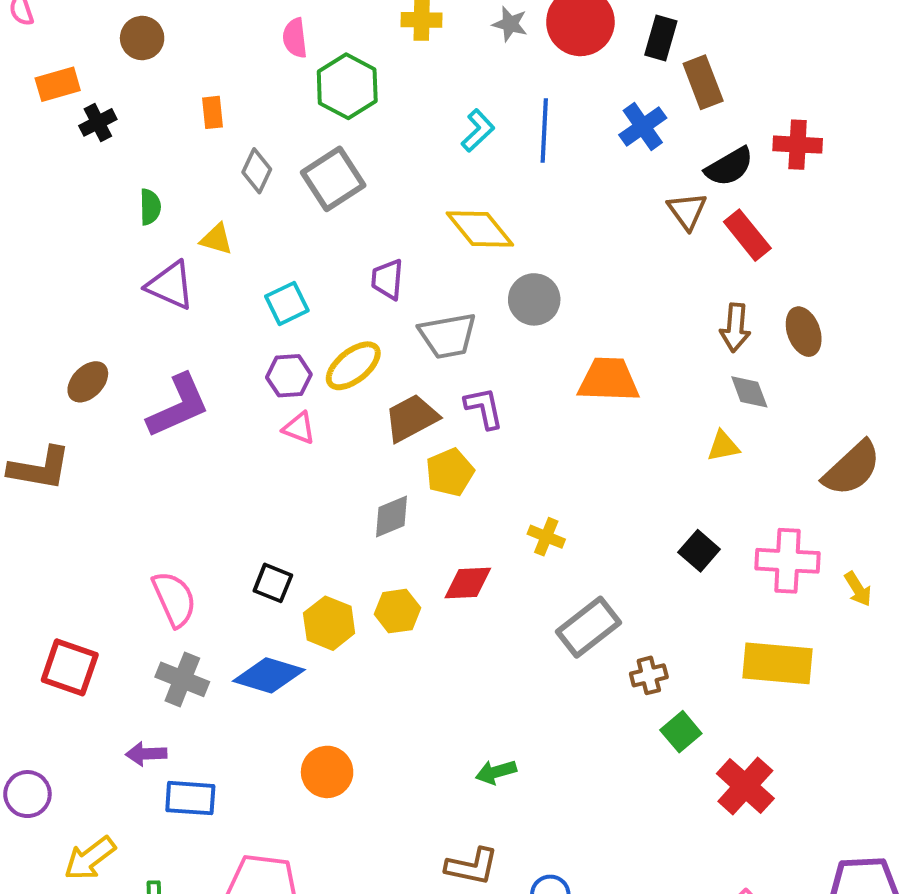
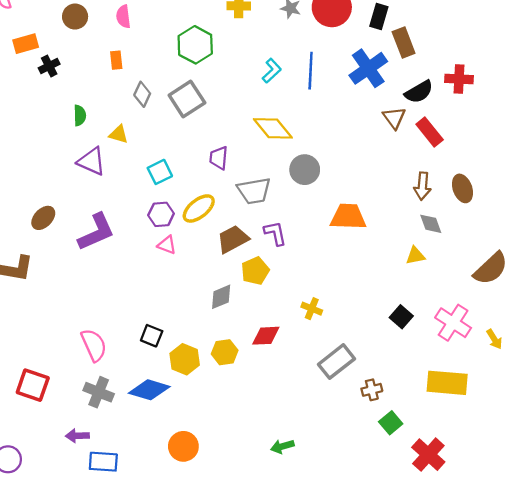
pink semicircle: (295, 38) -> (123, 17), moved
blue cross: (643, 126) -> (368, 68), size x1.4
pink cross: (788, 561) -> (453, 323), turned 30

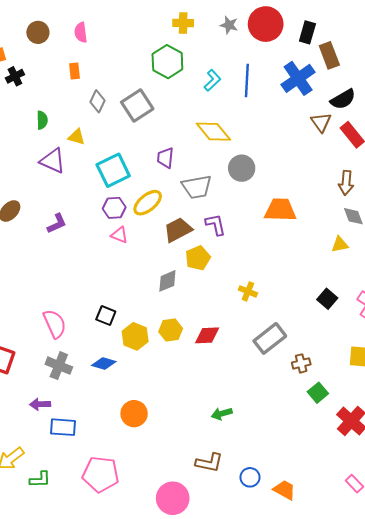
green hexagon: (195, 45) -> (167, 62), moved
cyan square: (160, 172) -> (113, 170), size x1.5
purple L-shape: (96, 232) -> (57, 224), size x0.6
red diamond: (266, 336) -> (207, 335), moved
blue diamond: (149, 390) -> (104, 363), size x0.7

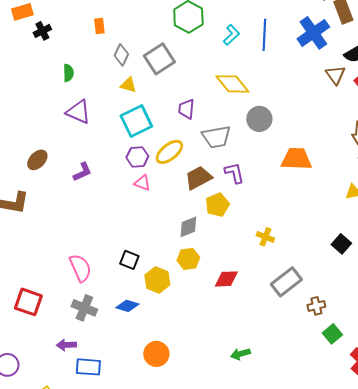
yellow triangle: (77, 137) -> (128, 85), moved
yellow hexagon: (171, 330) -> (188, 259), moved

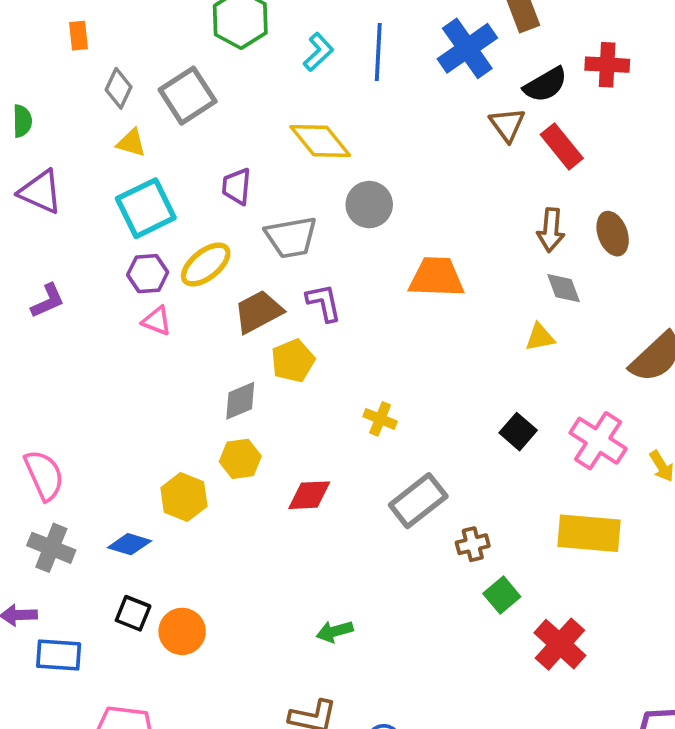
black square: (129, 260) -> (133, 613), moved

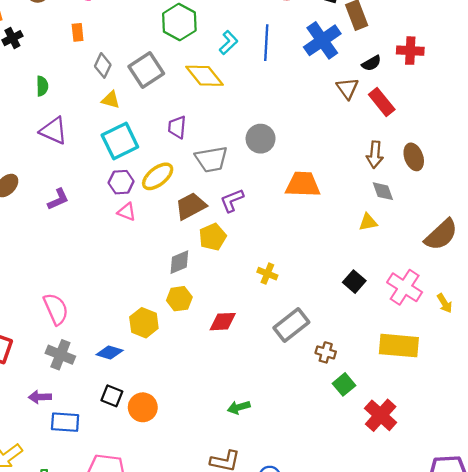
black semicircle: (545, 85) -> (371, 63), size x0.7
yellow diamond: (320, 141) -> (205, 76), moved
purple L-shape: (324, 303) -> (232, 200), turned -100
brown cross: (473, 544) -> (326, 352), turned 30

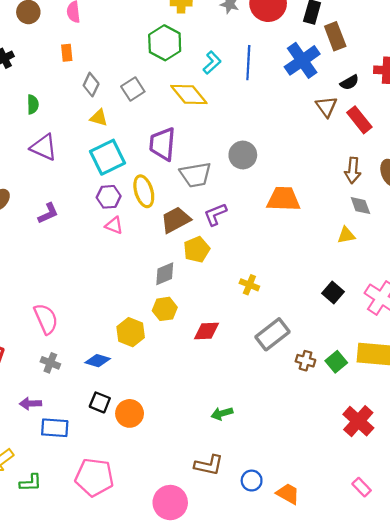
gray square: (146, 70) -> (133, 89), size x0.7
purple trapezoid: (177, 127) -> (163, 144), size x1.5
yellow ellipse: (158, 176) -> (144, 191), turned -68
gray cross: (60, 355) -> (50, 363), size x0.7
green square: (344, 384) -> (336, 362), moved

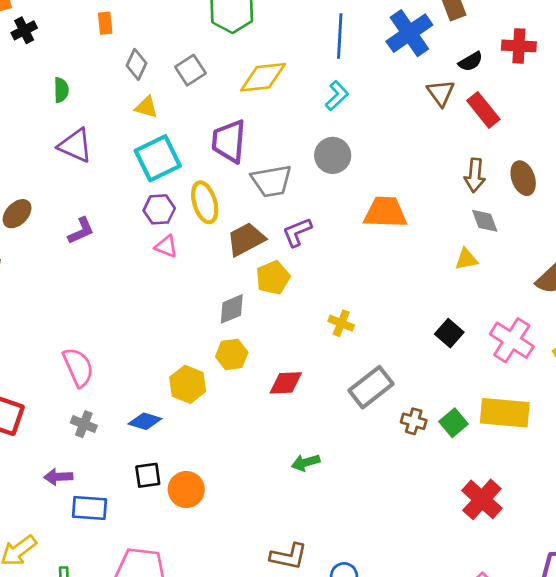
cyan L-shape: (212, 63) -> (337, 96), moved
yellow diamond: (189, 95) -> (263, 77), turned -57
black square: (100, 402) -> (148, 475), turned -30
green arrow: (222, 413) -> (306, 462), moved

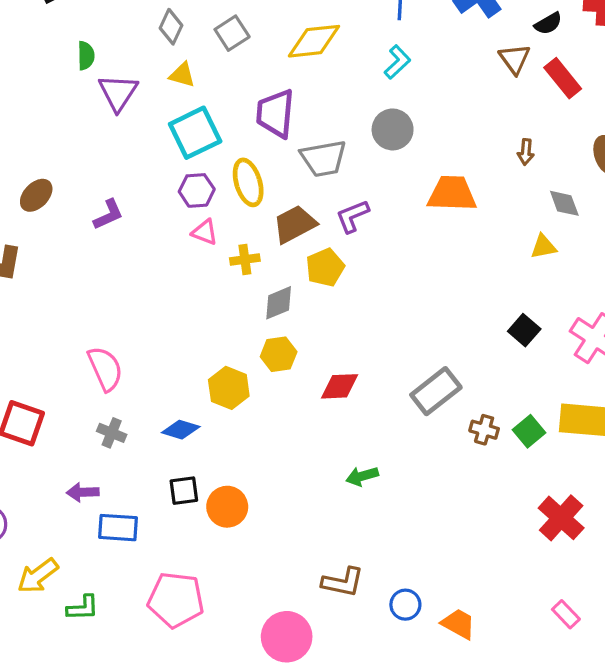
purple triangle: (75, 145) -> (118, 93), moved, turned 39
brown arrow: (475, 175) -> (526, 152), moved, size x0.7
yellow cross: (341, 323) -> (245, 259), moved, turned -30

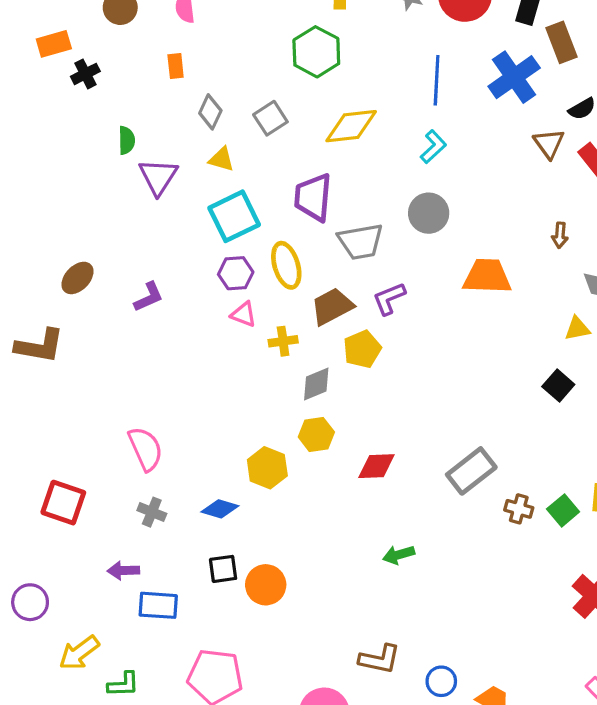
black square: (524, 330) -> (558, 386), moved

